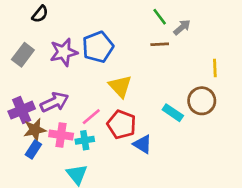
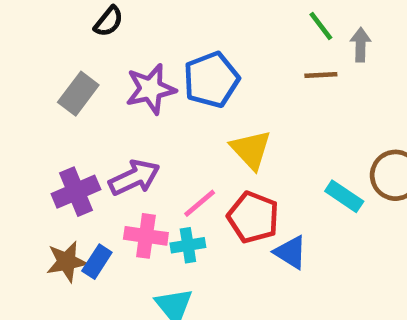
gray arrow: (182, 27) -> (360, 45), turned -48
brown star: (35, 130) -> (67, 262), moved

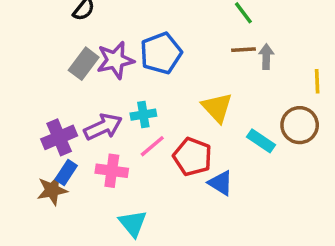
gray arrow: (360, 45) -> (266, 57), moved
gray rectangle: (78, 94) -> (84, 64), moved
yellow triangle: (251, 150) -> (217, 108), moved
cyan cross: (188, 245) -> (143, 115), moved
blue rectangle: (97, 262) -> (66, 172), moved

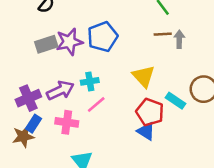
gray rectangle: (84, 64) -> (46, 44), turned 35
red pentagon: (193, 157) -> (150, 112), moved

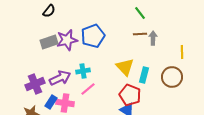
cyan rectangle: (175, 101) -> (144, 75), moved, turned 70
blue rectangle: (33, 124) -> (51, 102), moved

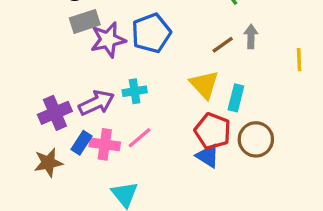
brown line: (140, 34) -> (223, 45), moved, turned -32
gray rectangle: (49, 42) -> (85, 21), moved
brown circle: (172, 77) -> (256, 139), moved
pink line: (88, 89) -> (140, 138), moved

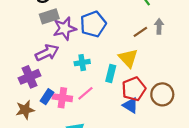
cyan rectangle: (236, 98) -> (111, 74), moved
purple arrow: (96, 103) -> (47, 53), moved
red pentagon: (213, 131) -> (134, 89), turned 30

